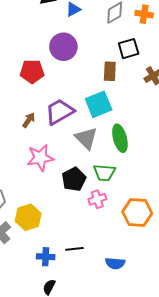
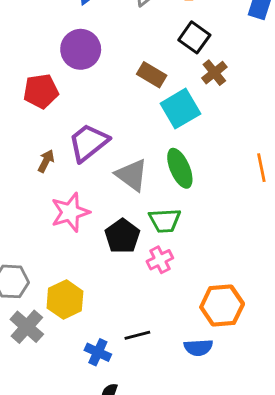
black square: (129, 49) -> (194, 37), moved, turned -30
brown rectangle: (110, 71) -> (152, 75), turned -54
cyan square: (99, 104) -> (180, 109), moved
orange hexagon: (137, 212) -> (222, 306), moved
blue cross: (46, 257) -> (98, 352), turned 30

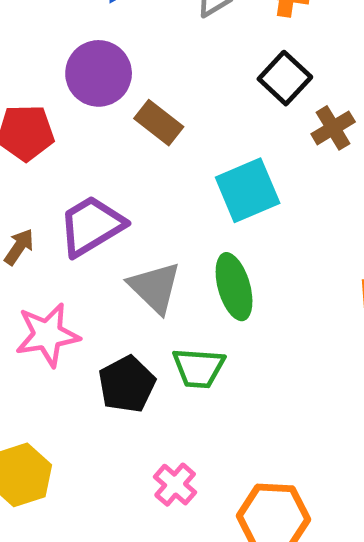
brown cross: (214, 73) -> (333, 128), moved
brown rectangle: (152, 75) -> (159, 123), moved
pink cross: (160, 260) -> (175, 485), moved, turned -30

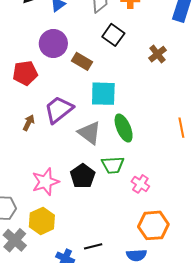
black square: (285, 78) -> (113, 35), moved
cyan square: (248, 190) -> (103, 94), moved, turned 32
pink star: (47, 335) -> (45, 182), moved
pink cross: (175, 485) -> (140, 184), moved

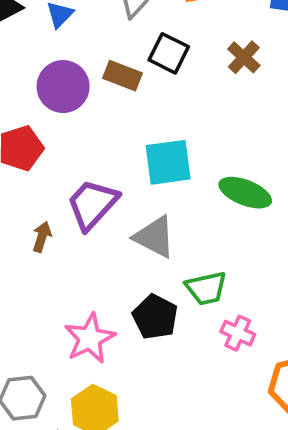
brown cross: (158, 54) -> (244, 57), moved
brown rectangle: (82, 61) -> (123, 76), moved
green ellipse: (124, 128) -> (245, 193), moved, turned -36
pink cross: (140, 184) -> (238, 333), moved

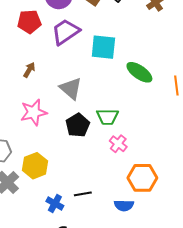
purple trapezoid: (92, 204) -> (66, 32), moved
gray triangle: (155, 237) -> (71, 88), moved
pink star: (90, 338) -> (34, 112), moved

